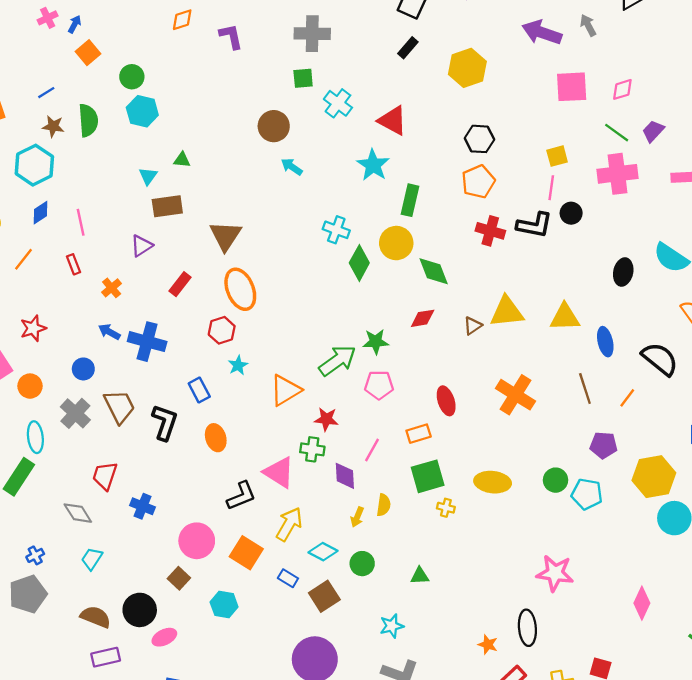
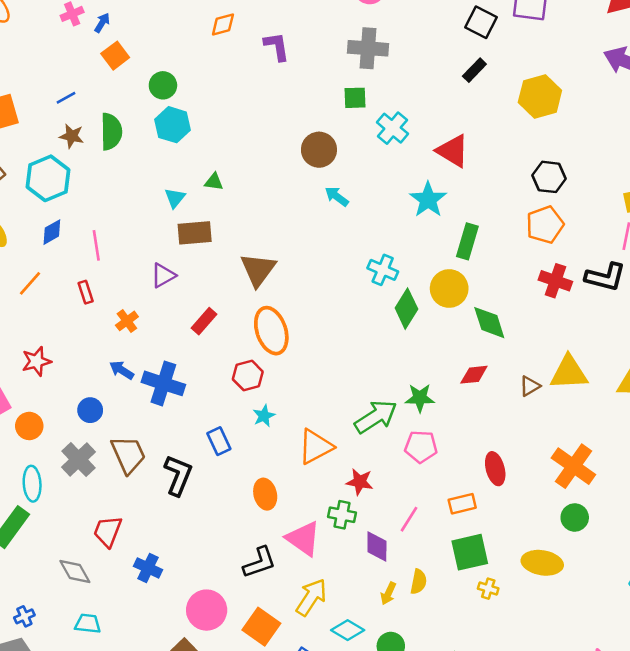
orange ellipse: (216, 438) -> (265, 494), moved
green circle: (556, 480) -> (575, 518), moved
cyan trapezoid: (92, 559) -> (88, 624), turned 60

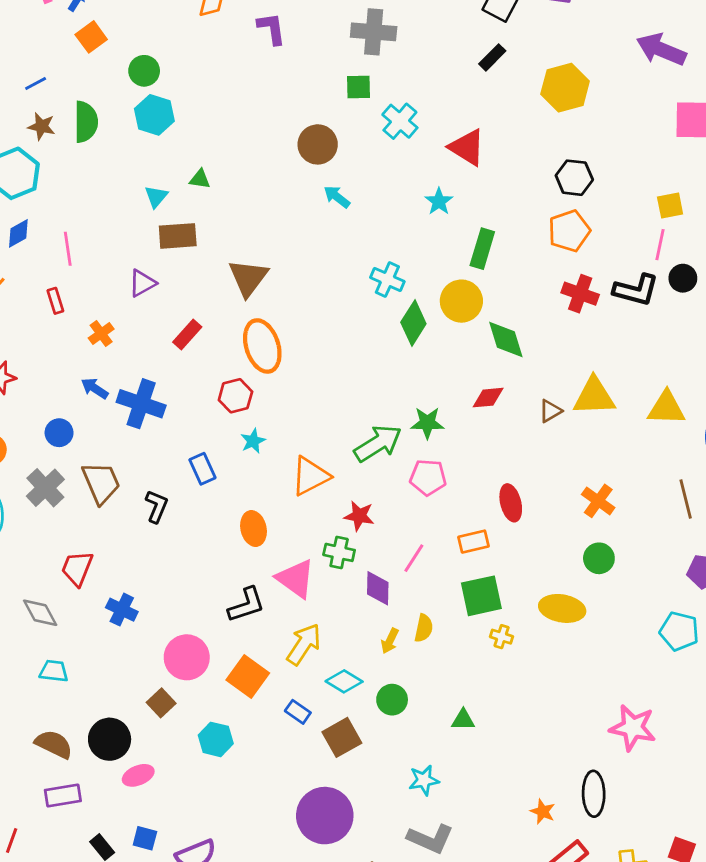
cyan star: (428, 200) -> (439, 201), size x0.7
orange cross: (573, 466) -> (598, 501), size x0.7
black L-shape: (178, 475) -> (157, 506), size x0.7

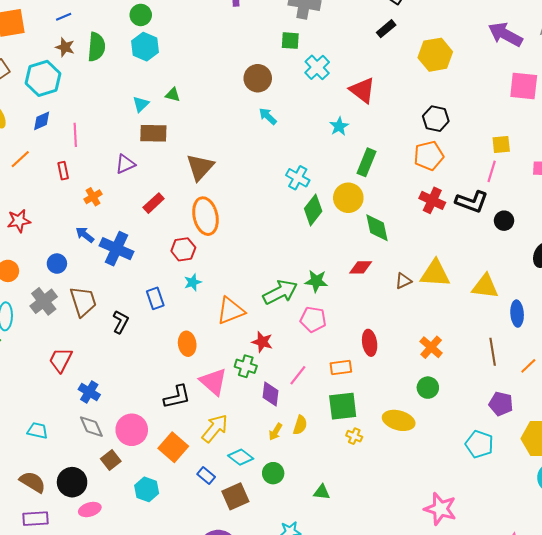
black circle: (683, 278) -> (504, 221), moved
gray diamond: (40, 613) -> (91, 427), moved

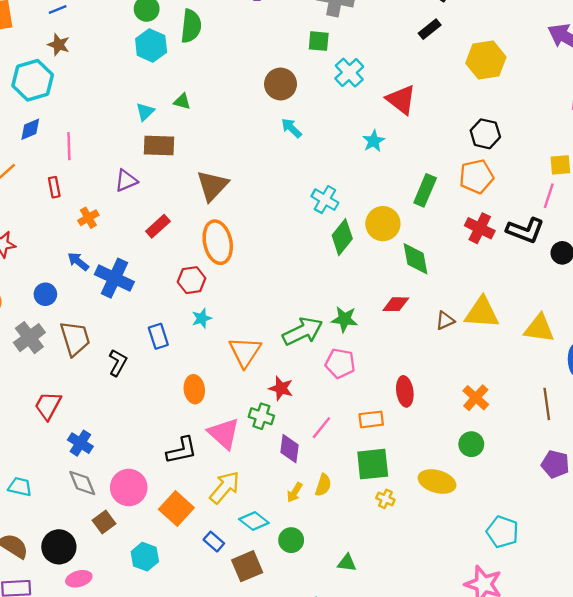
green semicircle: (96, 47) -> (191, 26), moved
green rectangle: (366, 162) -> (425, 190), moved
orange triangle: (231, 311) -> (245, 352), turned -36
cyan pentagon: (479, 444) -> (502, 532), moved

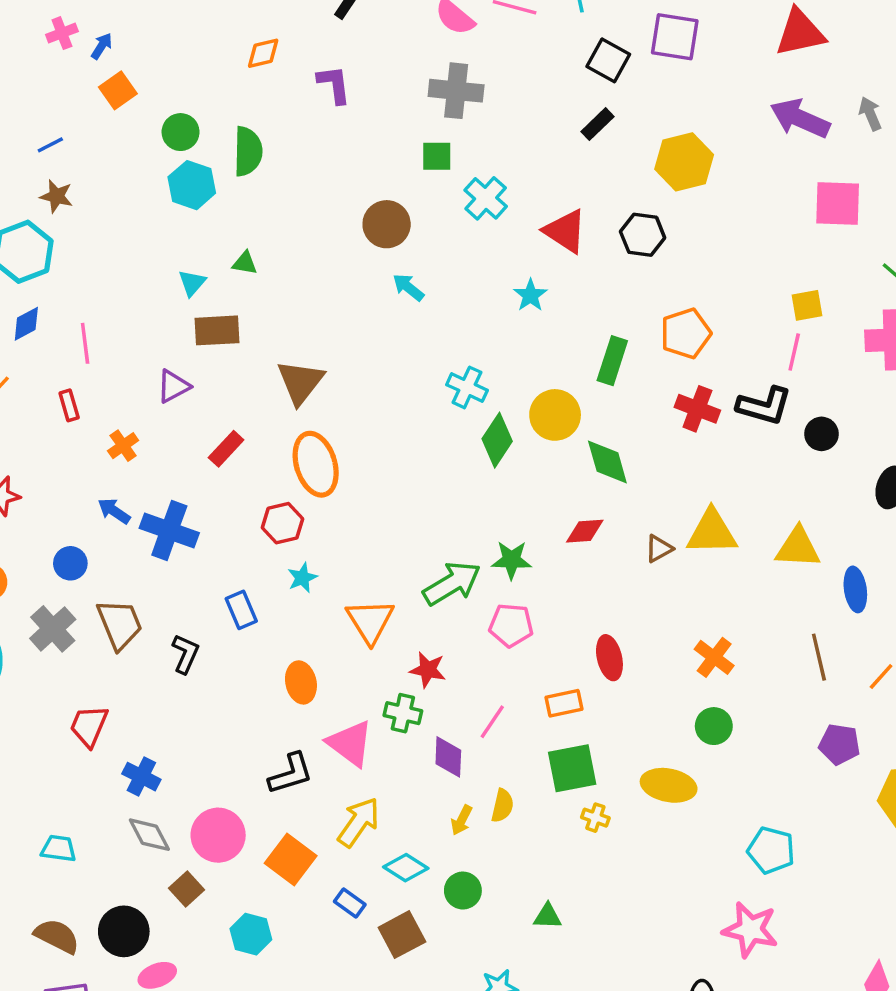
black hexagon: (485, 134) -> (643, 235), moved

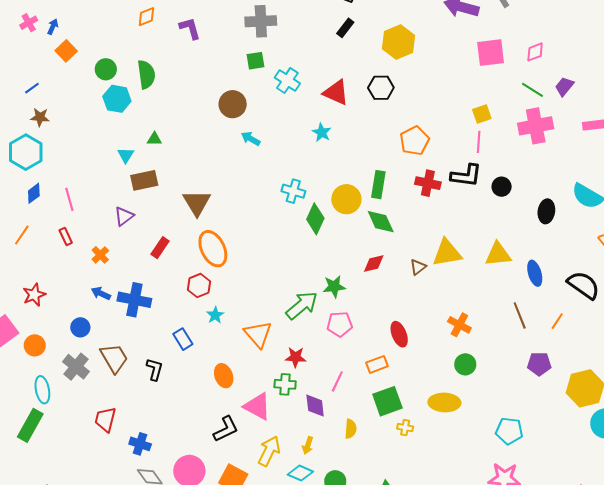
green rectangle: (612, 361) -> (378, 185), moved
yellow arrow: (462, 820) -> (308, 445), moved

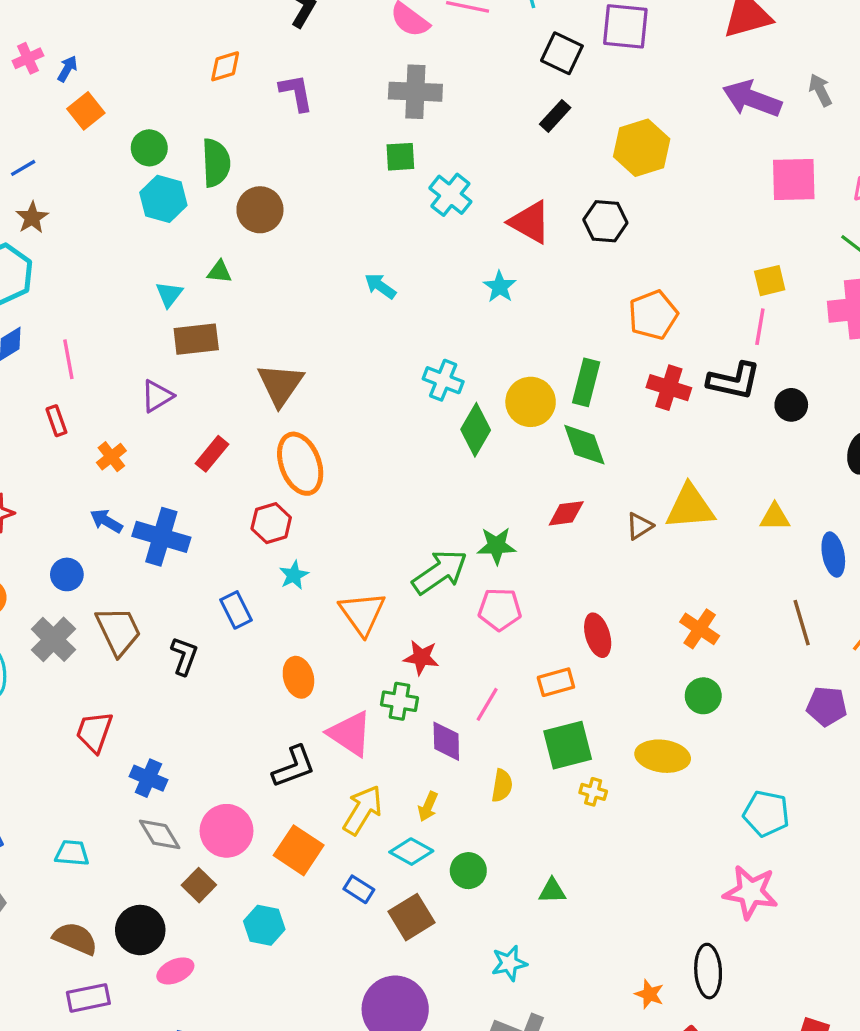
brown circle: (233, 104) -> (260, 210), moved
brown star: (40, 117) -> (32, 218), turned 30
yellow triangle: (498, 254) -> (775, 517), size x0.7

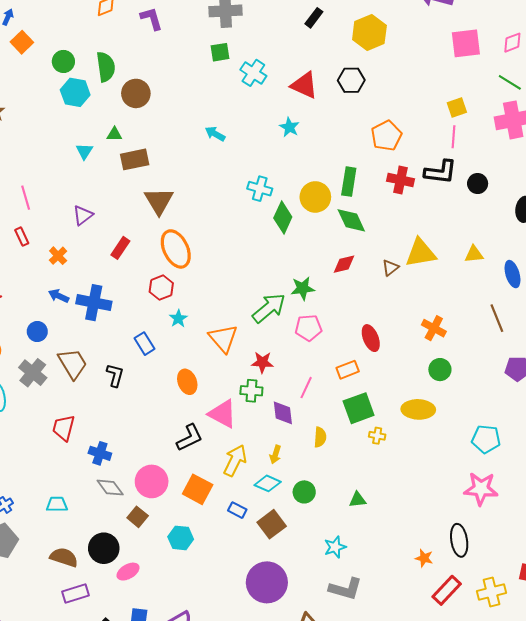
brown rectangle: (196, 339) -> (135, 159), moved

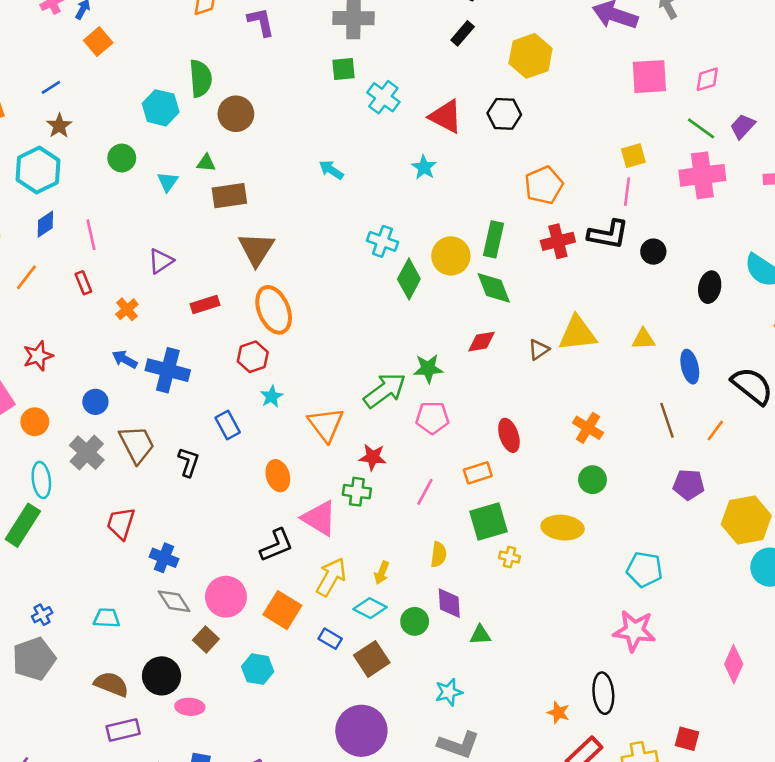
green circle: (63, 61) -> (122, 158), moved
red cross: (401, 180) -> (558, 241), turned -30
red rectangle: (120, 248) -> (205, 304), turned 35
purple diamond: (283, 413) -> (449, 603), moved
pink ellipse: (128, 572) -> (190, 707), turned 30

